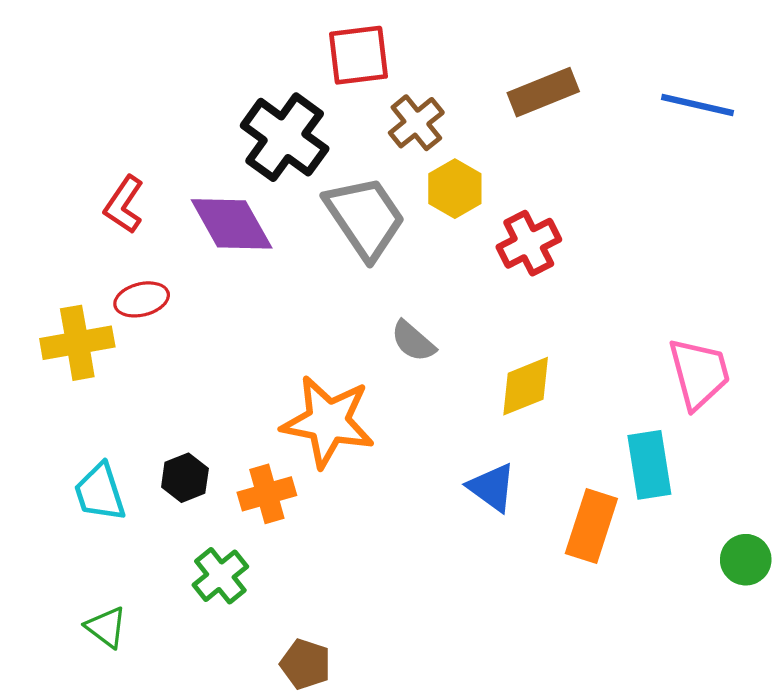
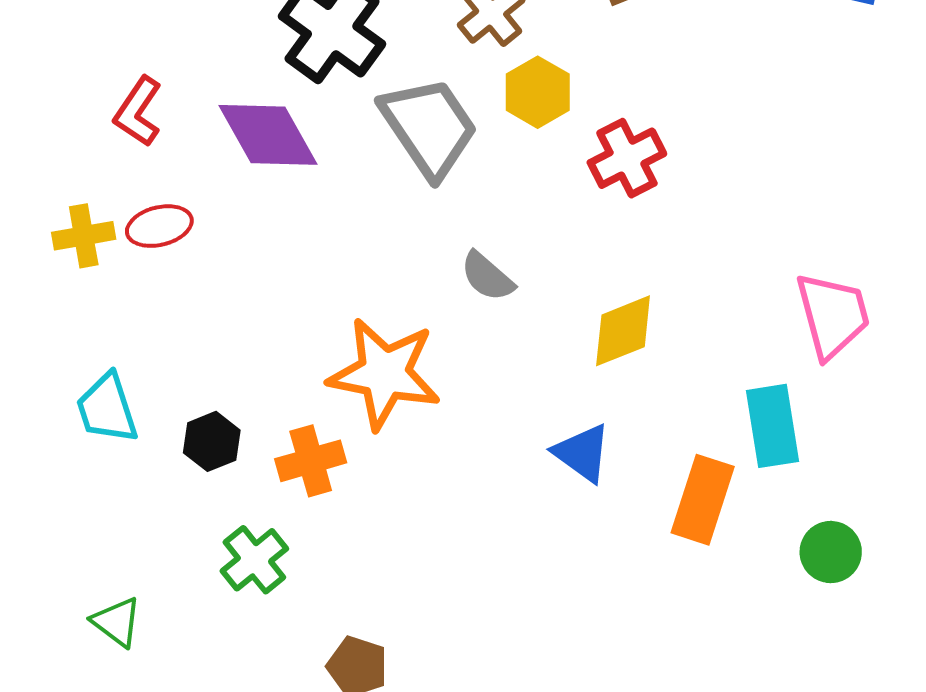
yellow cross: (77, 343) -> (84, 236), moved, size x0.7
cyan trapezoid: (100, 492) -> (107, 408), moved
green circle: (746, 560) -> (831, 552), moved

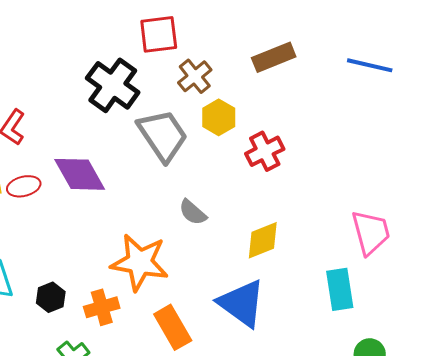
purple diamond: (268, 135) -> (80, 174), moved
blue triangle: (582, 453) -> (242, 303), size x1.6
orange rectangle: (703, 500) -> (173, 327), moved, turned -48

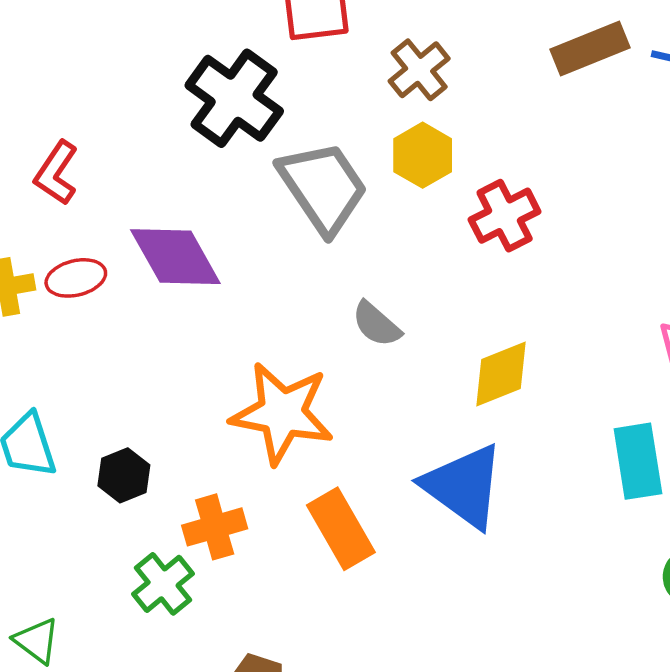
brown rectangle: (274, 57) -> (590, 48), moved
brown cross: (195, 76) -> (419, 70), moved
orange cross: (102, 307) -> (215, 527), moved

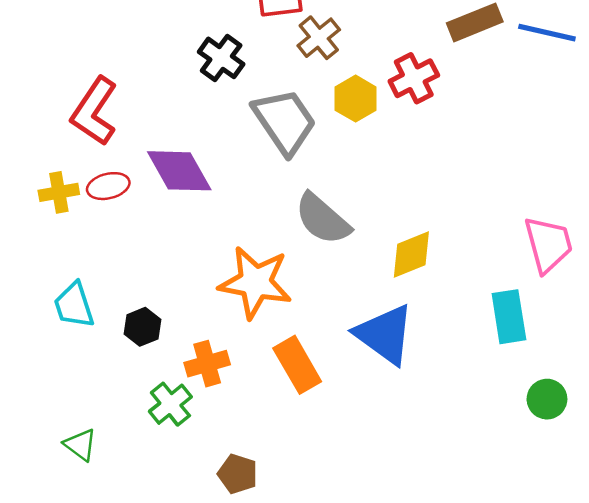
brown cross: (419, 70) -> (319, 38), moved
black cross: (234, 98) -> (221, 58), size x0.7
red L-shape: (56, 173) -> (94, 111), size x1.5
red cross: (505, 216) -> (414, 78), moved
gray semicircle: (376, 324) -> (323, 219), size x1.6

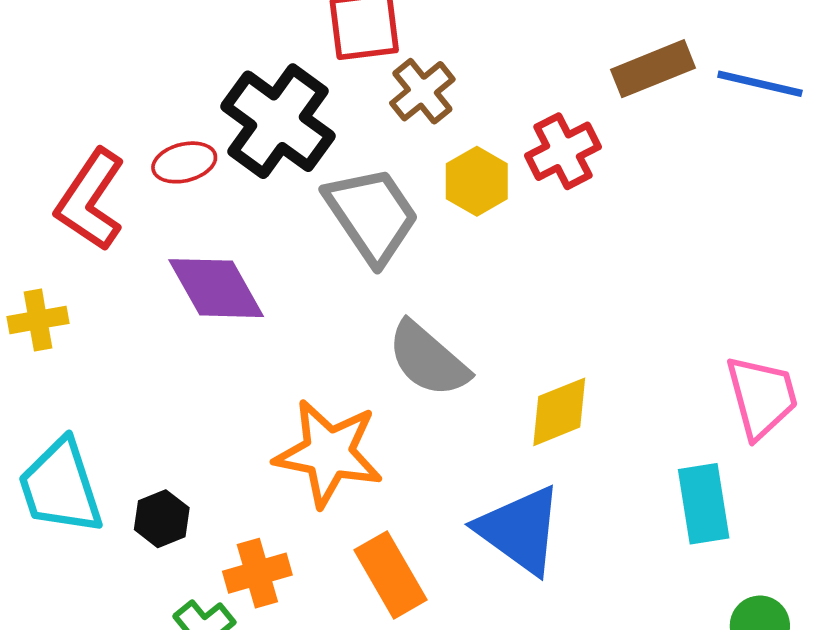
black cross: (221, 58) -> (278, 121), size x1.6
red ellipse: (108, 186) -> (184, 162), moved
cyan trapezoid: (74, 305) -> (60, 487), size x1.4

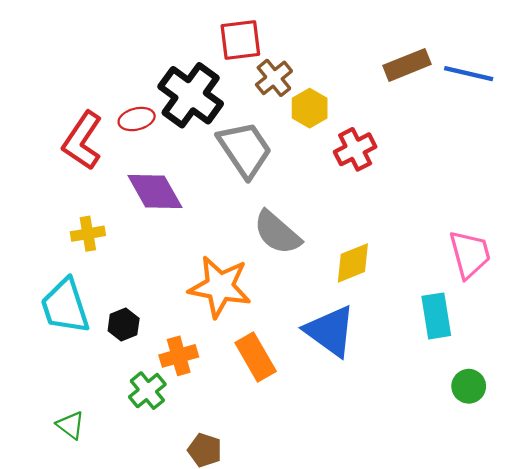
red cross: (563, 151) -> (355, 149), moved
yellow hexagon: (477, 181) -> (310, 108), moved
yellow cross: (38, 320) -> (88, 234), moved

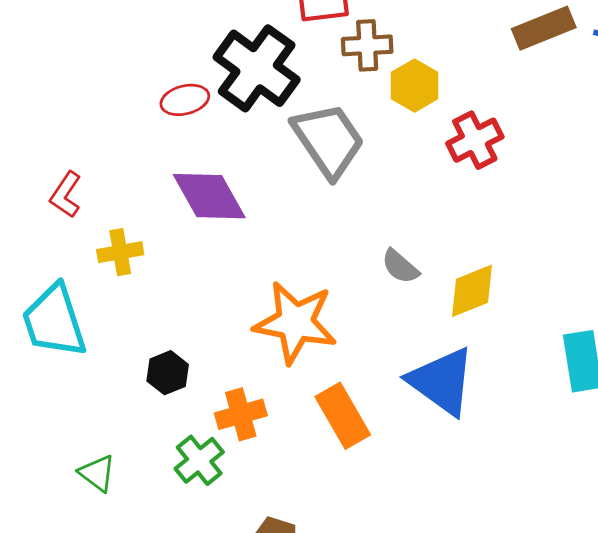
brown cross: (274, 78) -> (367, 45), turned 36
red L-shape: (82, 141) -> (66, 195), moved, size x0.6
gray semicircle: (277, 233) -> (400, 266), moved, size x0.6
cyan trapezoid: (65, 306) -> (54, 321), moved
green triangle: (71, 425) -> (97, 473), moved

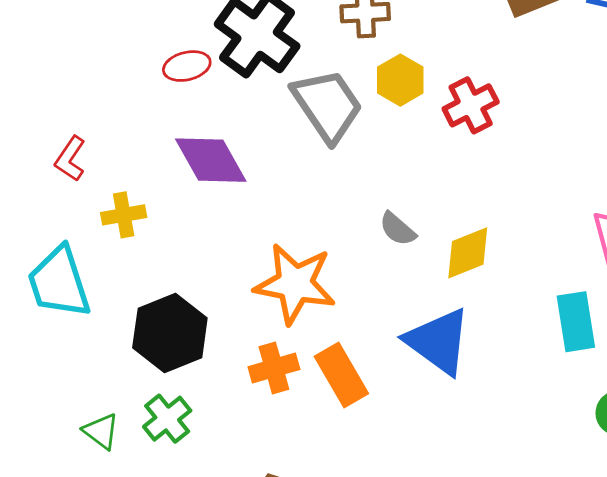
yellow hexagon: (415, 86) -> (400, 80), moved
black hexagon: (168, 373) -> (170, 333), size x1.8
orange cross: (241, 414) -> (274, 368), moved
green cross: (199, 460) -> (167, 419), moved

